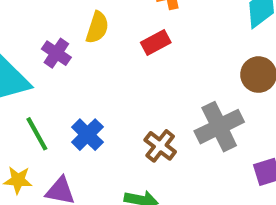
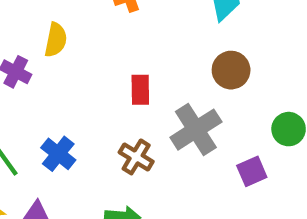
red rectangle: (156, 43) -> (140, 90), moved, turned -56

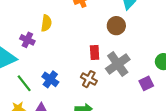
brown circle: (231, 70) -> (116, 26), moved
red rectangle: (140, 90) -> (95, 52), moved

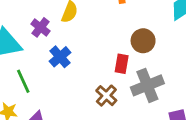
brown circle: (116, 26) -> (143, 41), moved
blue cross: (50, 79) -> (60, 57), moved

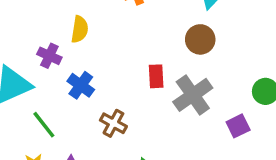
brown circle: (143, 41) -> (200, 39), moved
brown cross: (106, 96) -> (113, 123), moved

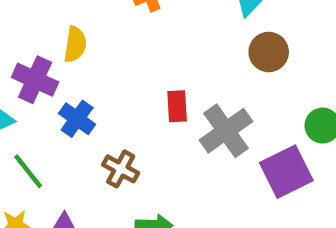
brown circle: (200, 39) -> (269, 52), moved
purple cross: (49, 56) -> (35, 80), size x1.4
purple square: (238, 126) -> (286, 172), size x1.6

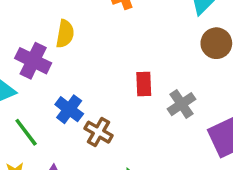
blue cross: (77, 119) -> (69, 109), moved
gray cross: (226, 131) -> (182, 104), size x0.7

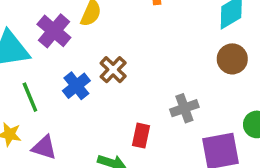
red rectangle: (144, 84) -> (141, 136), moved
brown cross: (98, 132) -> (113, 70), moved

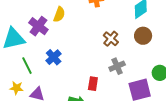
brown cross: (113, 70) -> (111, 39), moved

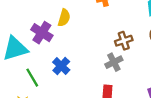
brown cross: (111, 39) -> (124, 41), turned 35
gray cross: (117, 66) -> (114, 62), moved

